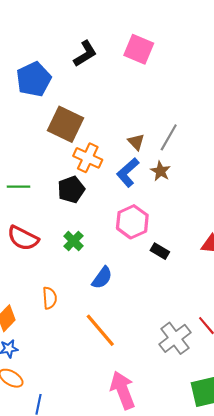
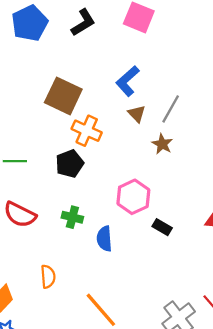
blue pentagon: (34, 79) -> (30, 23), moved
blue L-shape: (128, 172) -> (128, 81), moved
green cross: (73, 241) -> (72, 217), turned -30
blue semicircle: (102, 278) -> (104, 239), moved, turned 140

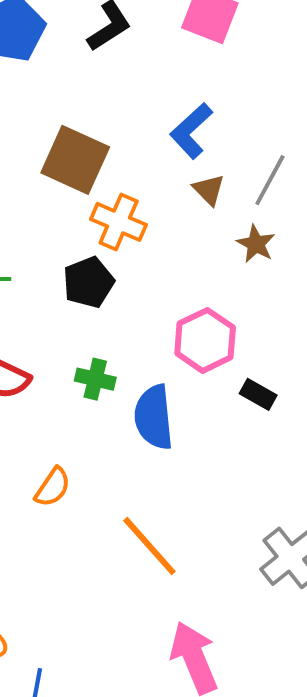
blue semicircle: (104, 239) -> (154, 417), size x1.4
orange semicircle: (48, 277) -> (53, 487), turned 40

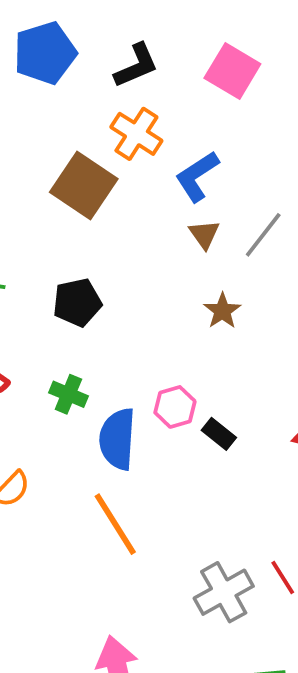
orange cross: (119, 222) -> (136, 134), moved
brown star: (256, 244) -> (222, 311), moved
pink hexagon: (205, 340) -> (175, 407), moved, size x0.7
orange line: (149, 546) -> (115, 524), moved

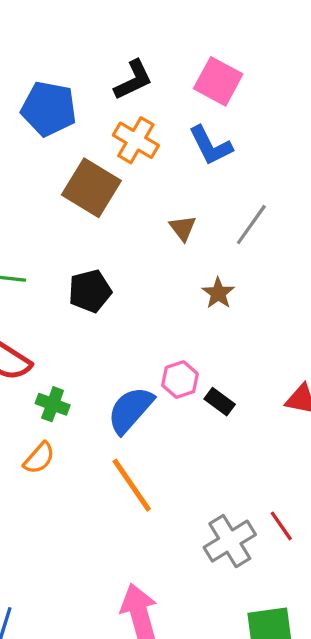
blue pentagon: (45, 53) -> (49, 109), moved, turned 30
blue L-shape: (197, 176) -> (210, 146), moved, turned -81
brown triangle: (204, 234) -> (183, 228), moved
green cross: (68, 394) -> (53, 404), moved
blue semicircle: (117, 439) -> (130, 410), turned 40

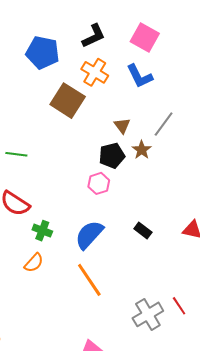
black pentagon: (90, 291) -> (112, 156), moved
brown star: (218, 293) -> (142, 150), moved
pink hexagon: (180, 380) -> (99, 183), moved

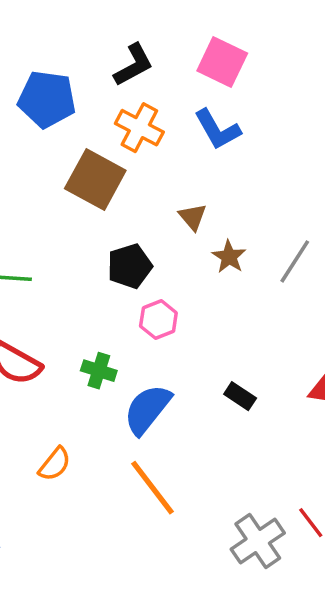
gray line: (164, 124) -> (295, 261), moved
black pentagon: (112, 156) -> (130, 266), moved
green cross: (42, 231) -> (99, 371), moved

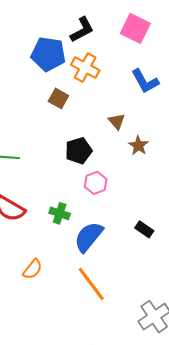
blue pentagon: (47, 99) -> (48, 54), moved
blue L-shape: (217, 129) -> (145, 81), moved
brown square: (95, 179) -> (58, 98), size x0.6

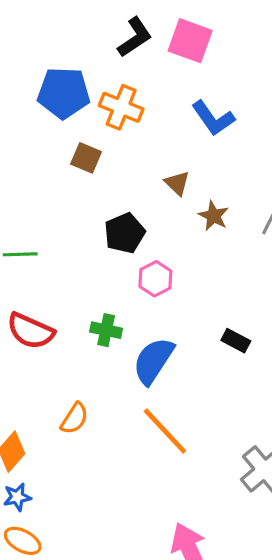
black L-shape: (82, 30) -> (135, 37), moved

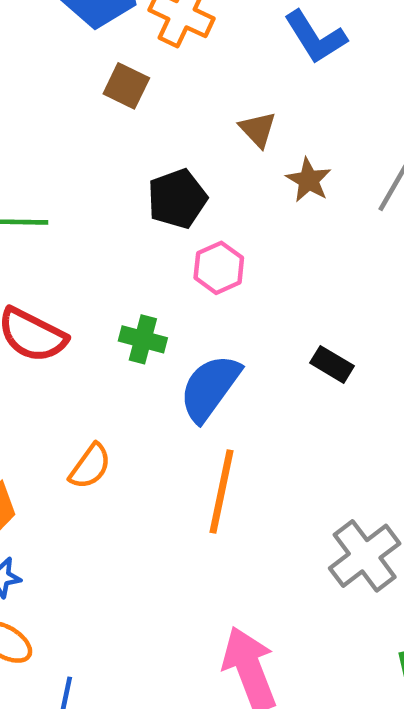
orange line: (165, 431) -> (222, 492), turned 52

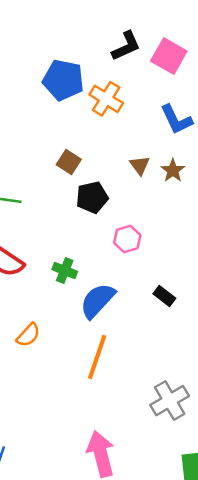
brown square: (126, 86) -> (69, 162), moved
brown star: (309, 180) -> (173, 170), moved
pink hexagon: (219, 268) -> (127, 239), moved

